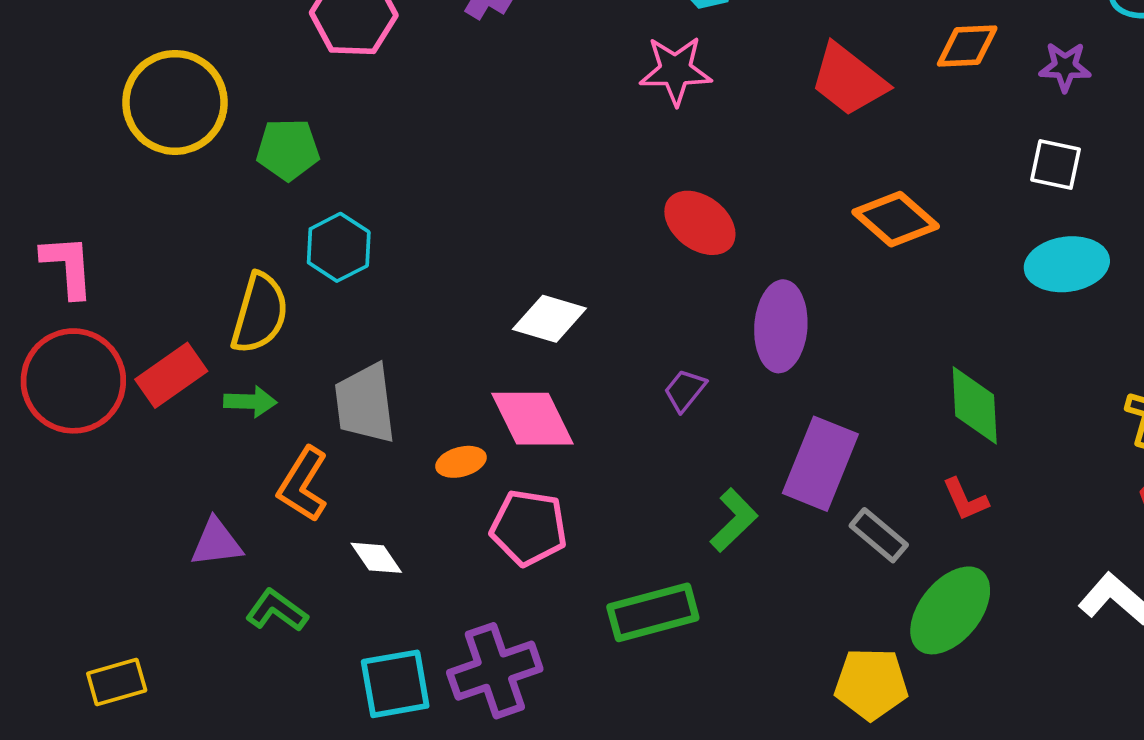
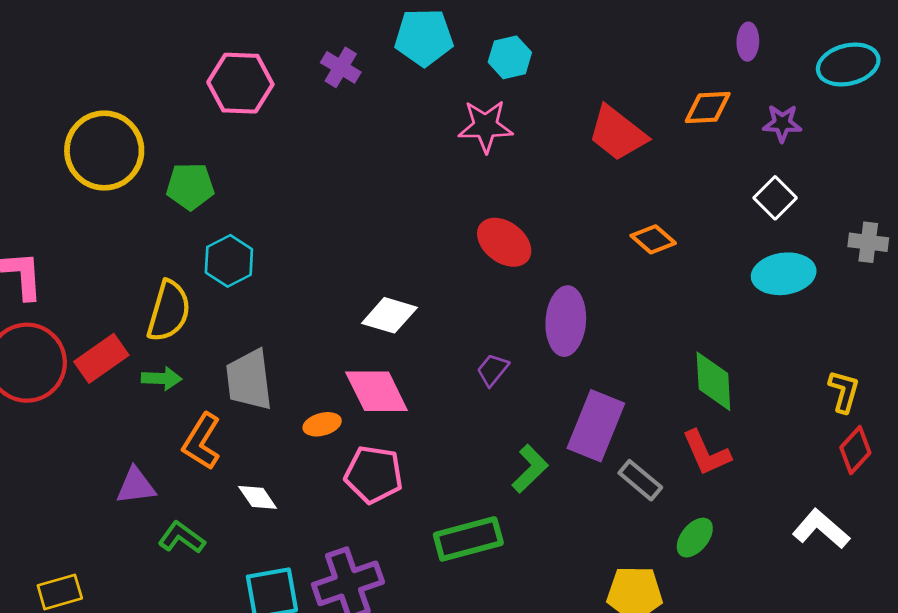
white square: (1056, 165) -> (775, 198), turned 33
orange diamond: (896, 219) -> (653, 239), size x0.7
red L-shape: (965, 499) -> (706, 453), size x1.4
green ellipse: (950, 610) -> (695, 538), size x0.6

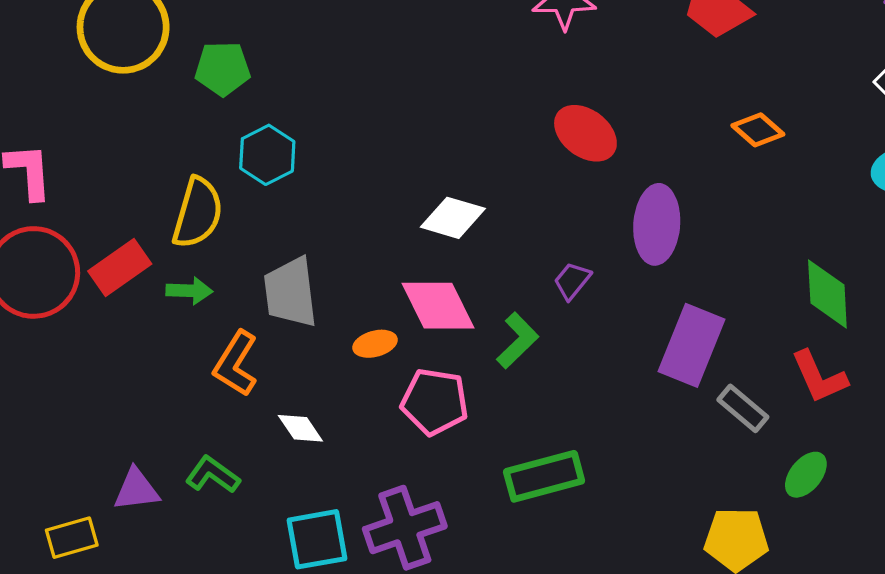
green L-shape: (530, 469) -> (518, 340), moved
purple triangle: (136, 486) -> (136, 490), moved

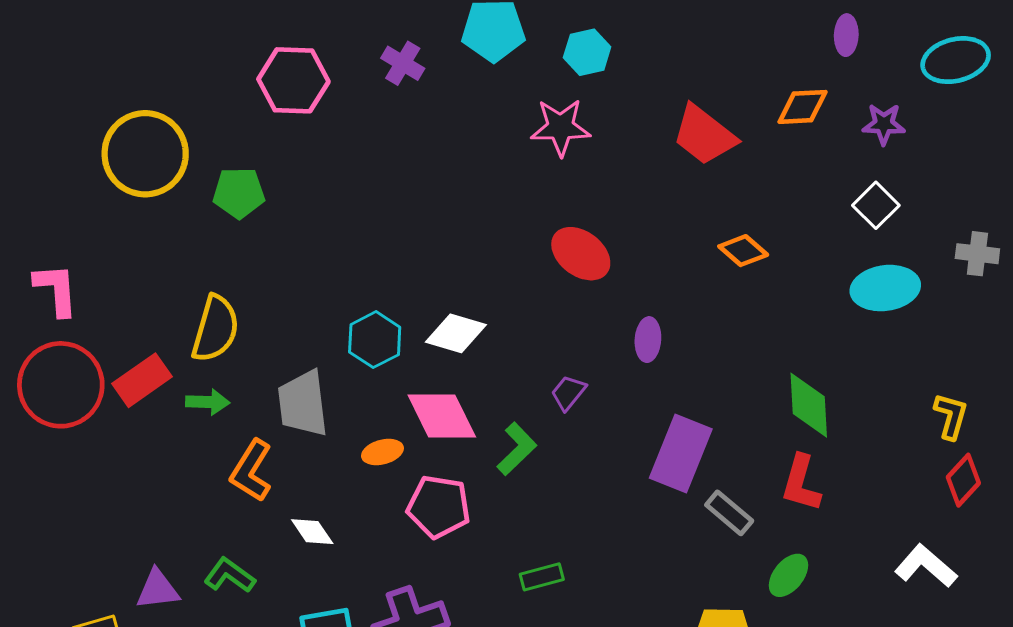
cyan hexagon: (267, 155) -> (375, 340), moved
purple ellipse: (657, 224) -> (648, 340), size x0.6
red L-shape: (819, 377) -> (801, 483), turned 40
green rectangle: (544, 476) -> (542, 577), size x0.6

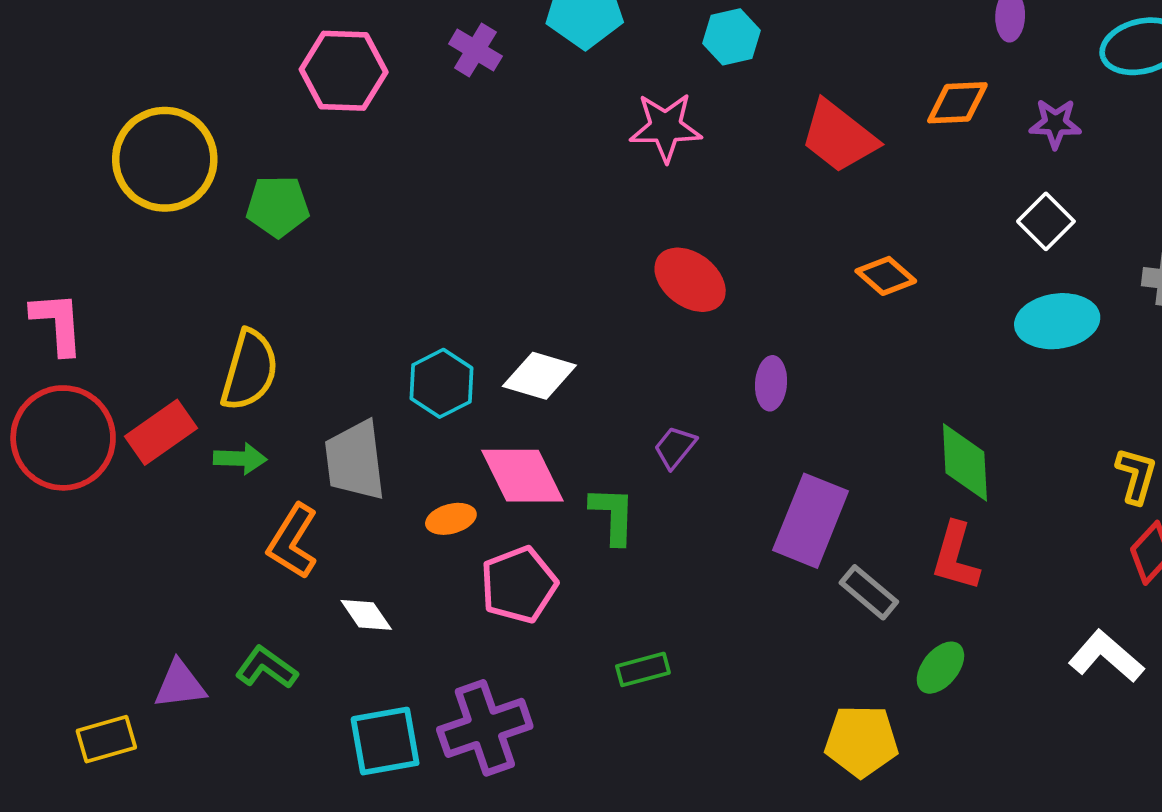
cyan hexagon: (587, 52) -> (731, 37), moved
green L-shape: (517, 449) -> (613, 515), turned -44
pink pentagon: (439, 507) -> (519, 585), turned -30

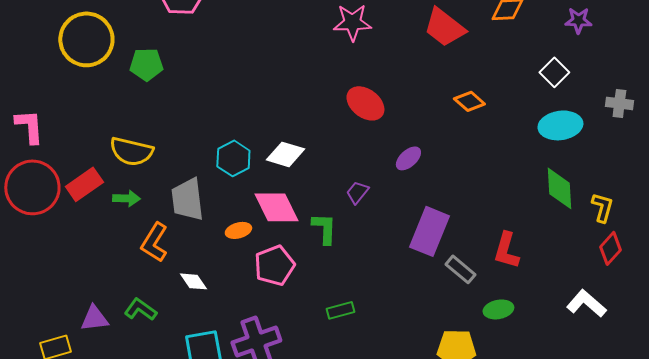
purple star: (1055, 123) -> (578, 20), moved
yellow semicircle: (249, 370) -> (131, 151), turned 87
purple ellipse: (771, 383) -> (408, 158), turned 44
green diamond: (965, 462) -> (559, 188), moved
green ellipse: (940, 668) -> (498, 309), turned 40

